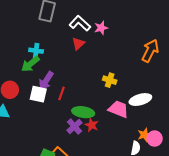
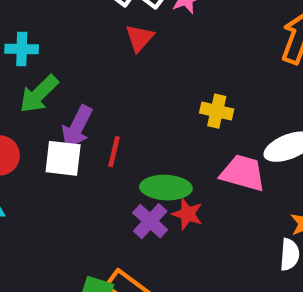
cyan cross: (36, 51) -> (22, 49), moved

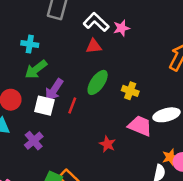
red triangle: (140, 38) -> (94, 46), turned 35
green ellipse: (166, 188) -> (98, 82), moved, turned -65
purple cross: (150, 221) -> (34, 141), moved

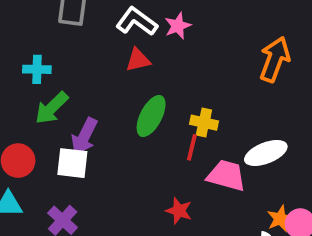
red line: (72, 106) -> (192, 147), moved

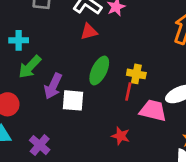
white square: (72, 163) -> (73, 100), moved

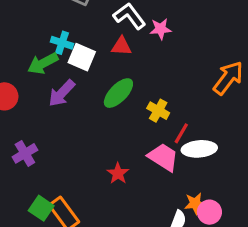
cyan cross: (19, 40) -> (62, 43), moved
red line: (128, 91) -> (181, 133), moved
white square: (73, 100) -> (82, 57), moved

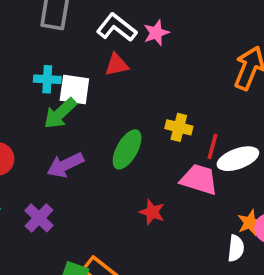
green arrow: (43, 63) -> (60, 113), moved
purple arrow: (62, 93) -> (65, 165), moved, turned 36
green ellipse: (118, 93) -> (127, 149), moved

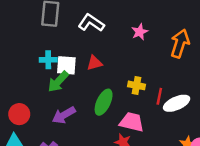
pink star: (156, 33) -> (140, 32), moved
red triangle: (117, 65) -> (94, 63), moved
pink trapezoid: (199, 179) -> (132, 122), moved

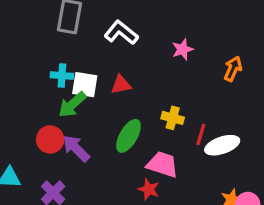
orange arrow: (180, 43) -> (233, 69), size x0.7
red circle: (19, 114) -> (50, 139), moved
purple arrow: (64, 115) -> (76, 148), turned 70

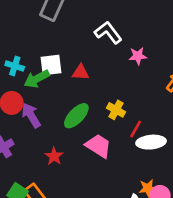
white L-shape: (121, 33) -> (108, 33), moved
cyan cross: (62, 76) -> (15, 66), moved
white square: (85, 85) -> (51, 65), turned -30
red star: (149, 189) -> (54, 156), moved

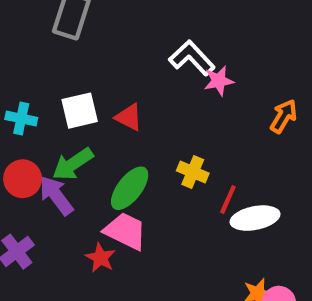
white L-shape: (108, 33) -> (192, 58), moved
red triangle: (81, 72) -> (129, 117), turned 30
green arrow: (37, 79) -> (73, 164), moved
pink trapezoid: (98, 146) -> (125, 231), moved

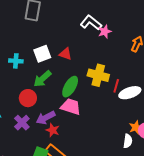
yellow cross: (193, 172) -> (98, 75), size x1.5
red circle: (23, 179) -> (28, 98), moved
purple arrow: (56, 195) -> (46, 118), moved, turned -72
red star: (100, 258) -> (53, 130), moved

